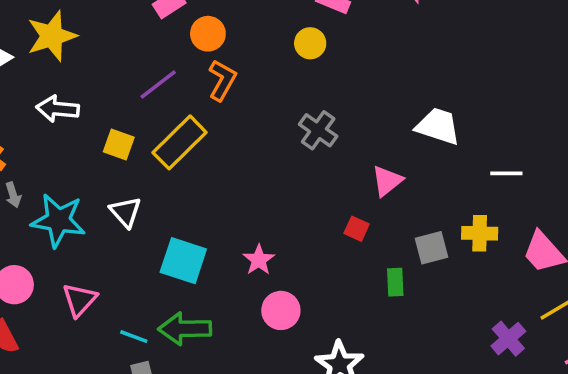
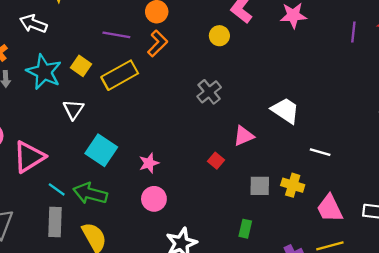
purple line: (158, 85) -> (116, 35), turned 32
white arrow: (58, 109) -> (33, 24), moved
cyan star: (58, 220) -> (44, 72), moved
green rectangle: (395, 282) -> (245, 229), moved
pink triangle: (80, 300) -> (29, 157), size x1.4

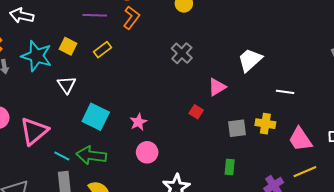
yellow rectangle: (120, 75) -> (103, 50), size x0.6
white trapezoid: (285, 110) -> (250, 60), turned -68

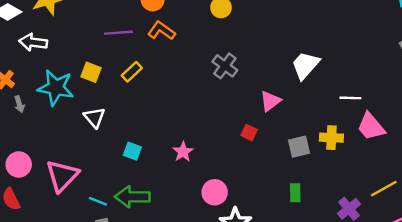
orange L-shape: (131, 18) -> (161, 31), turned -85
cyan square: (96, 117) -> (132, 151), size x0.6
pink trapezoid: (300, 139) -> (371, 127), moved
pink circle: (147, 152) -> (215, 192), moved

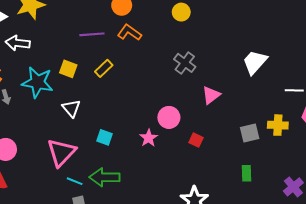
pink triangle: (270, 101) -> (211, 95), moved
red square: (249, 133) -> (196, 140), moved
pink triangle: (62, 176) -> (61, 153), moved
pink circle: (215, 192) -> (169, 117), moved

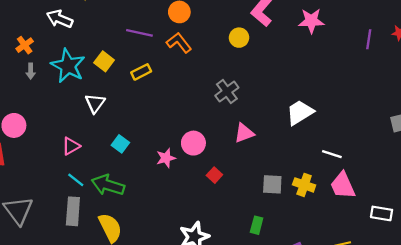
pink triangle: (61, 153) -> (71, 146), size x0.6

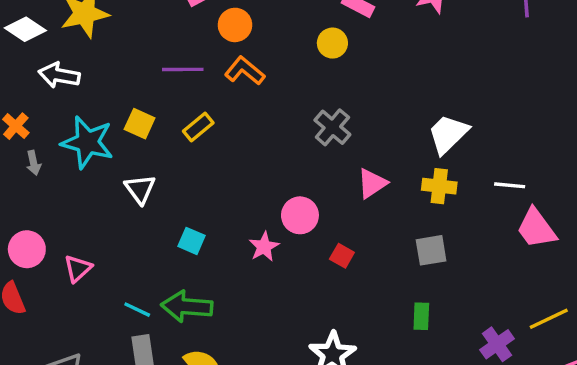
pink triangle: (71, 146) -> (78, 268), moved
yellow cross: (304, 185) -> (439, 186), moved

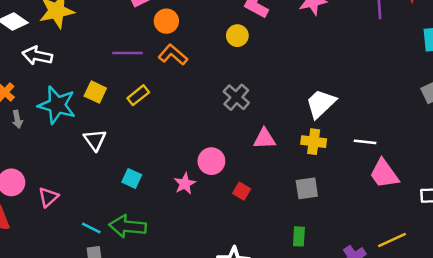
pink triangle: (372, 183) -> (264, 139), turned 30

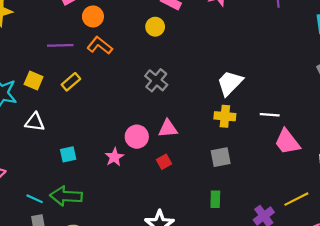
pink triangle: (264, 139) -> (168, 129), moved
white triangle: (95, 140) -> (35, 122), turned -45
cyan square: (132, 178) -> (68, 154), turned -35
red square: (242, 191) -> (164, 162), turned 32

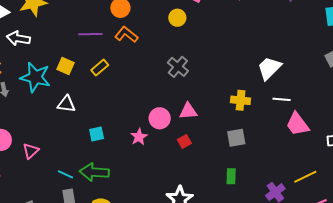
white trapezoid: (230, 83) -> (269, 68), moved

